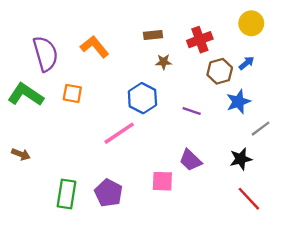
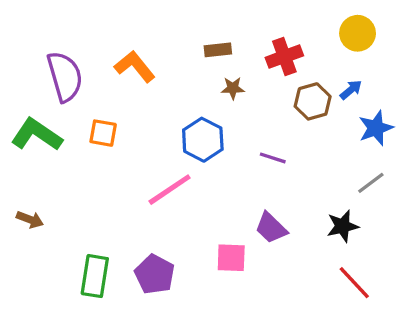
blue star: (238, 102) -> (376, 128), moved

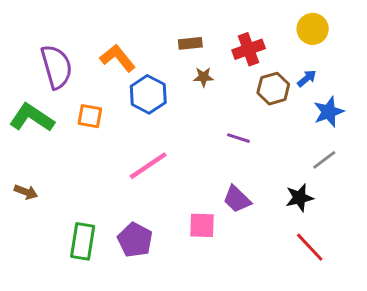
blue hexagon: (203, 140) -> (148, 94), moved

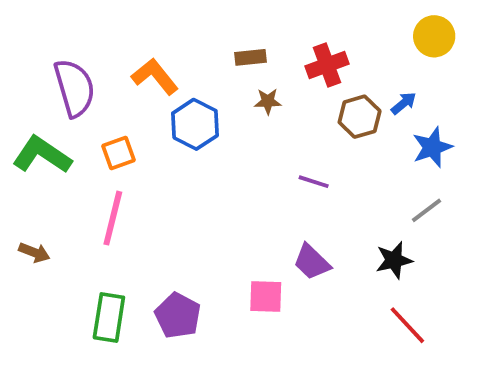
yellow circle: (313, 29) -> (434, 36), moved
orange square: (90, 116) -> (119, 153), turned -30
pink line: (148, 166) -> (113, 218), moved, turned -42

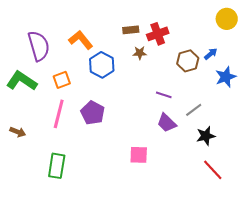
red cross: (327, 65) -> (158, 34), moved
gray line: (427, 210) -> (194, 110), moved
purple trapezoid: (312, 262) -> (167, 123), moved
purple pentagon: (178, 316) -> (93, 113), moved

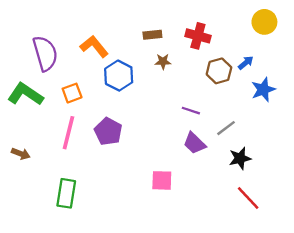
red cross: (158, 34) -> (198, 36), moved, turned 35

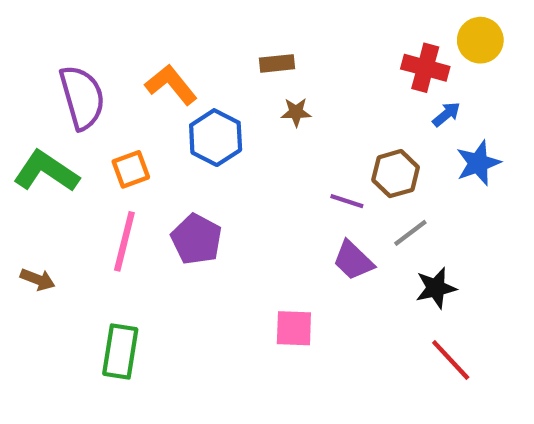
red cross: (198, 36) -> (425, 68), moved
brown hexagon: (219, 71) -> (396, 174), moved

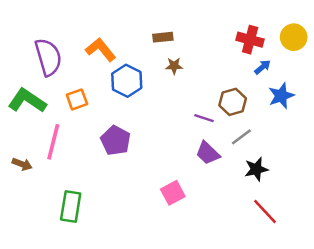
yellow circle: (480, 40) -> (294, 37), moved
pink line: (124, 241) -> (53, 142), moved
pink square: (294, 328) -> (173, 193), turned -30

